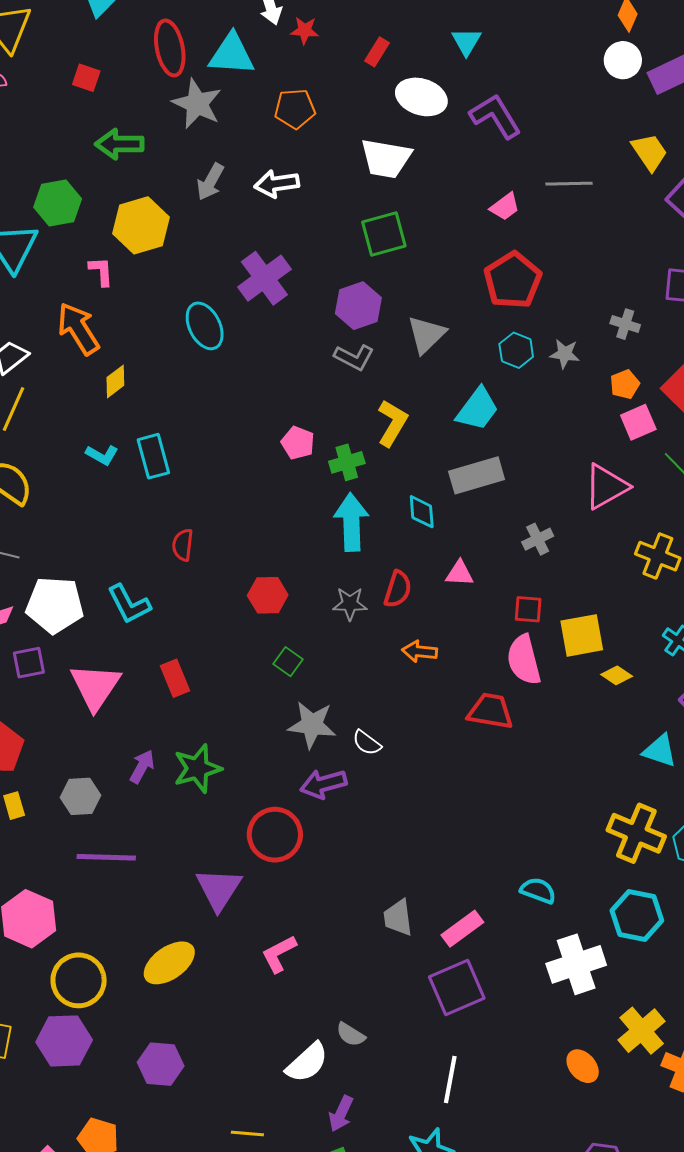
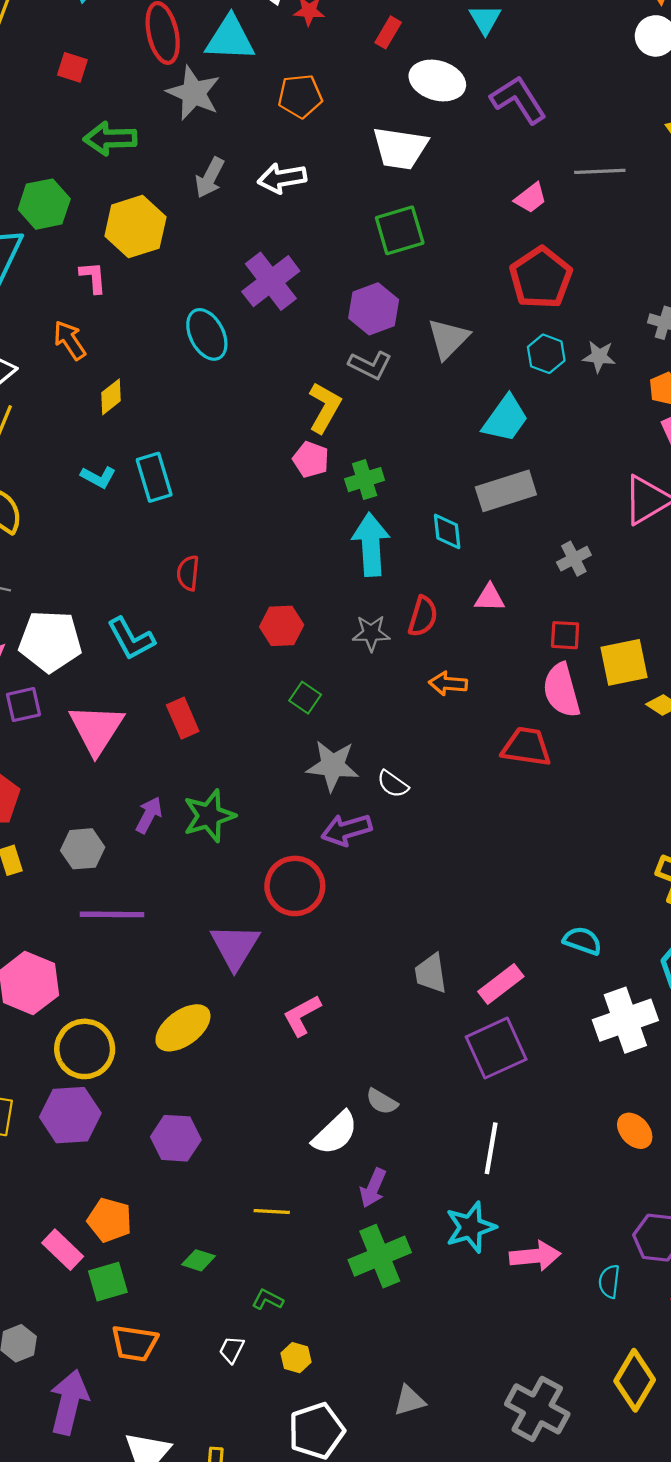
orange arrow: (78, 329) -> (70, 340), size x0.7
yellow L-shape: (392, 423) -> (325, 408), moved

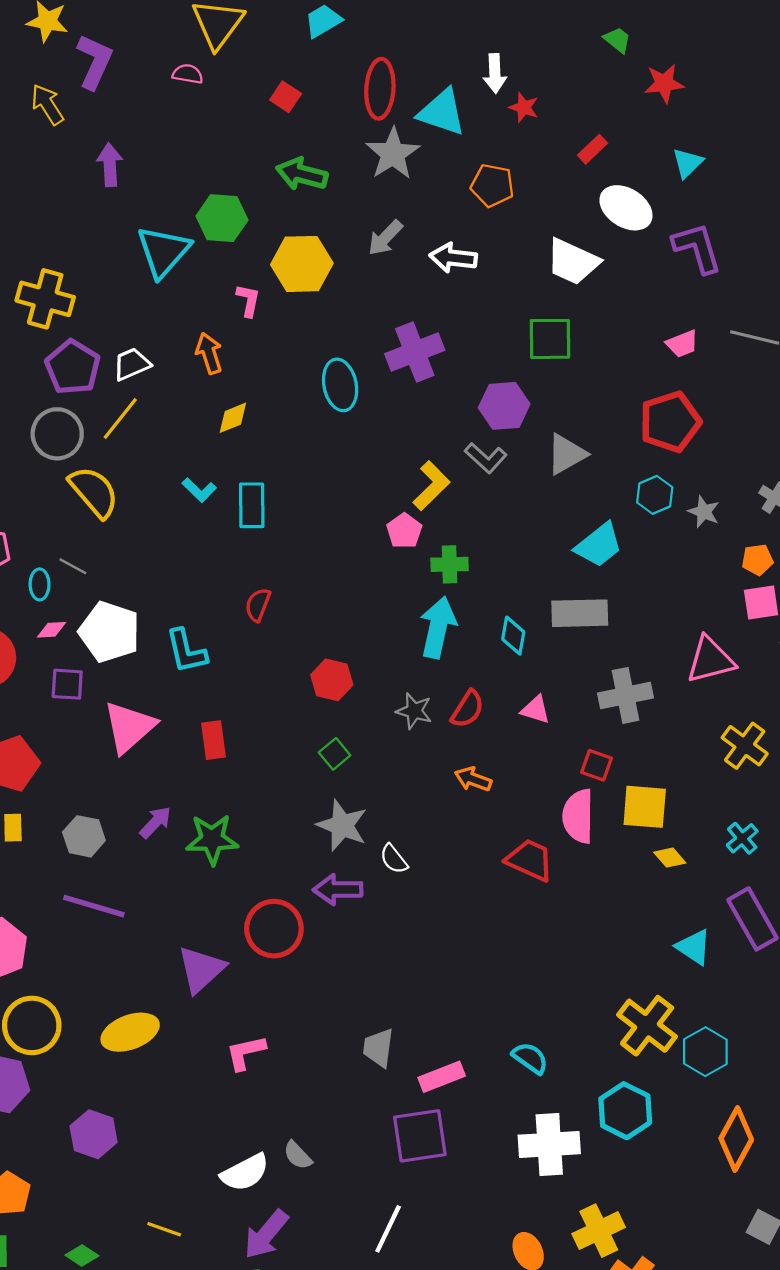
gray cross: (574, 559) -> (625, 695), size x1.6
purple arrow: (373, 1188) -> (266, 1234), size x1.4

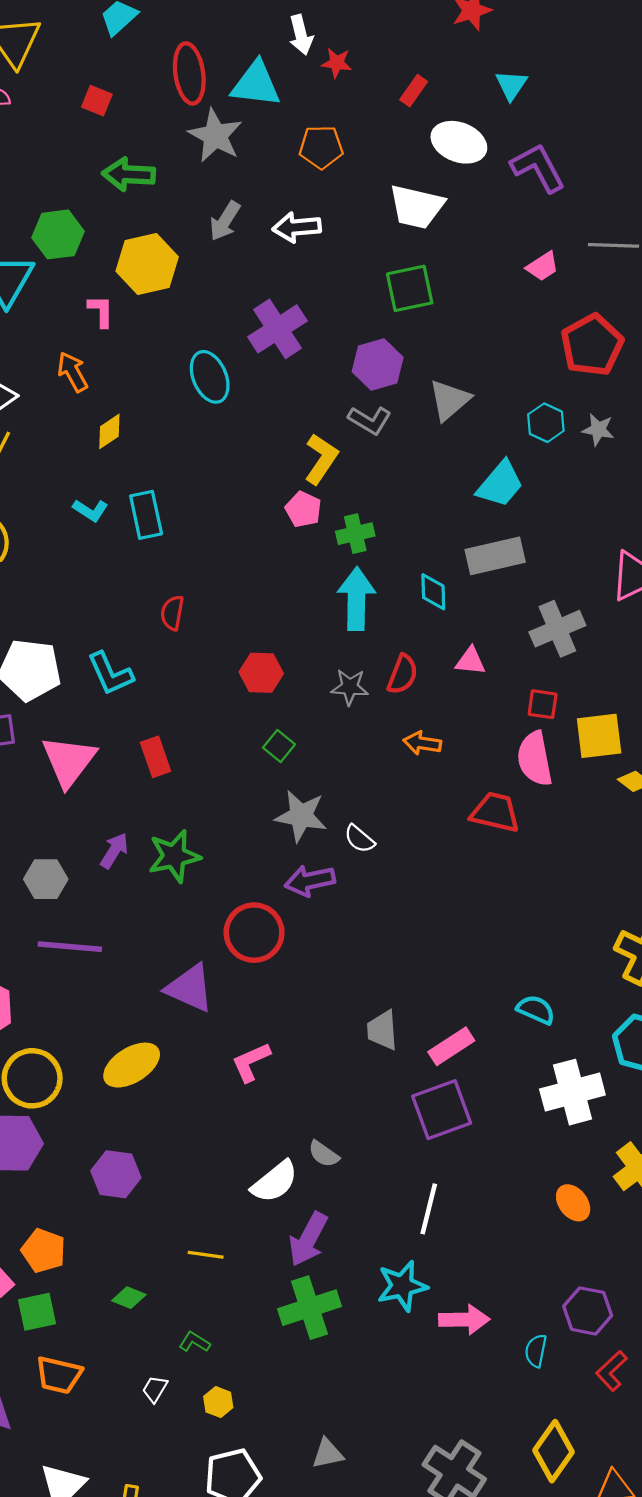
red pentagon: (670, 422) -> (592, 345), moved
purple triangle: (201, 969) -> (190, 988), turned -42

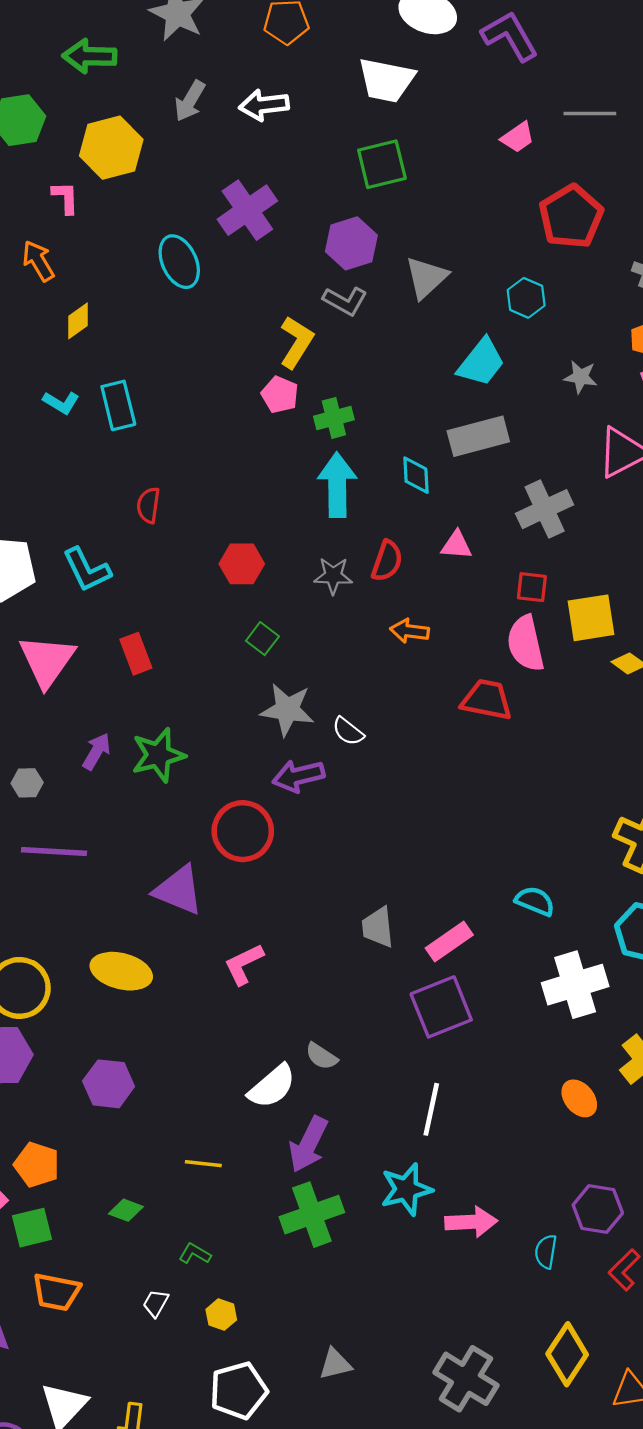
gray star: (598, 430) -> (581, 377), moved
gray hexagon: (46, 879) -> (27, 783), size x0.7
yellow ellipse: (132, 1065) -> (121, 971), turned 48

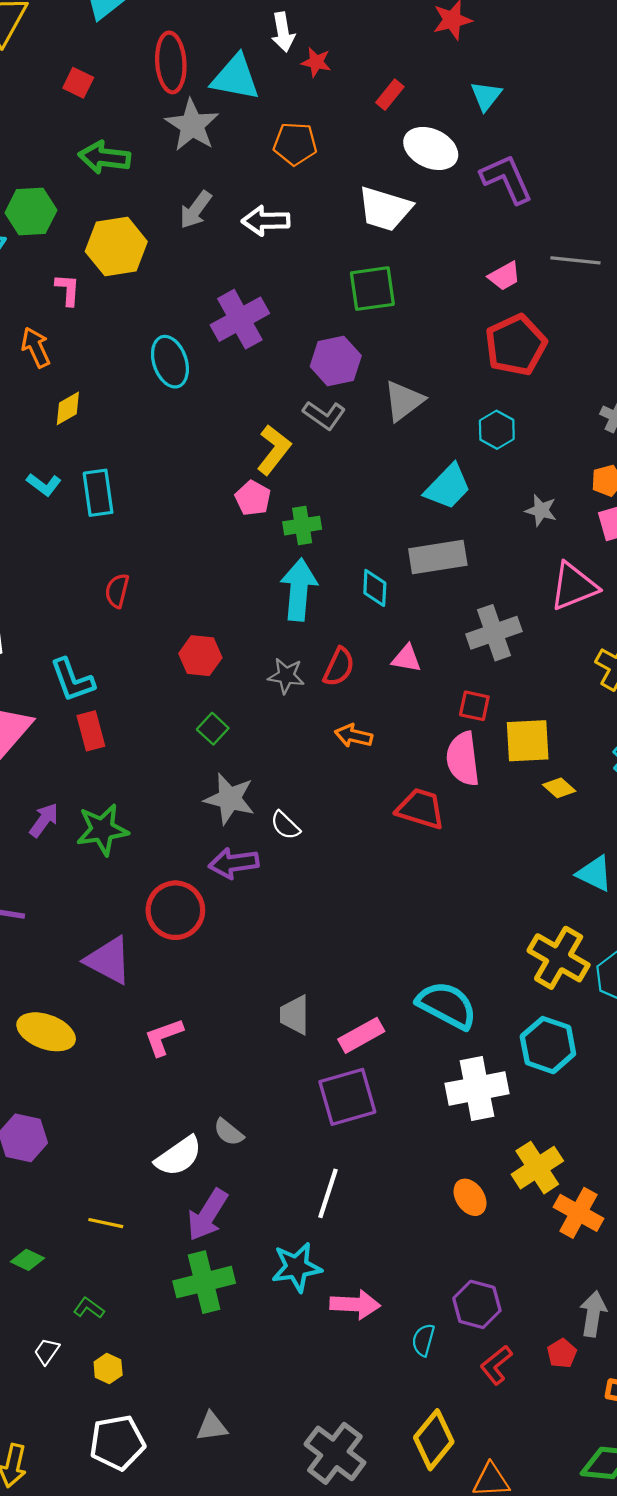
red pentagon: (571, 217) -> (516, 345), moved
cyan L-shape: (87, 570) -> (72, 680), moved
cyan semicircle: (535, 901) -> (447, 1005), size x1.6

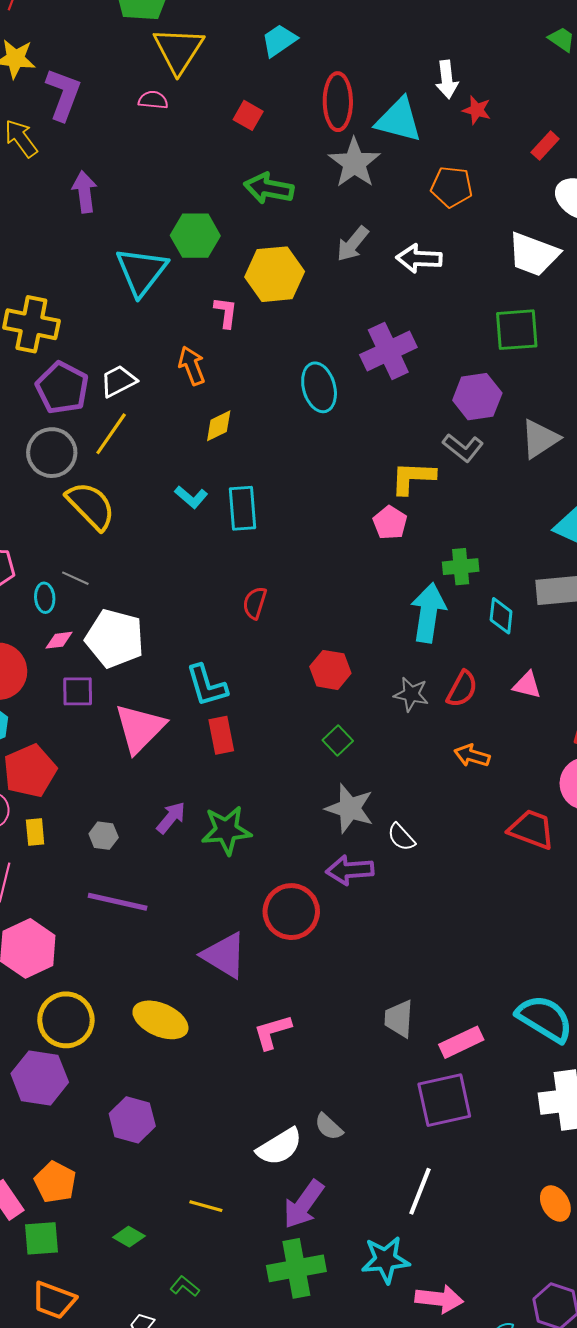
yellow L-shape: (274, 450) -> (413, 478), turned -129
green cross: (302, 526) -> (461, 567), moved

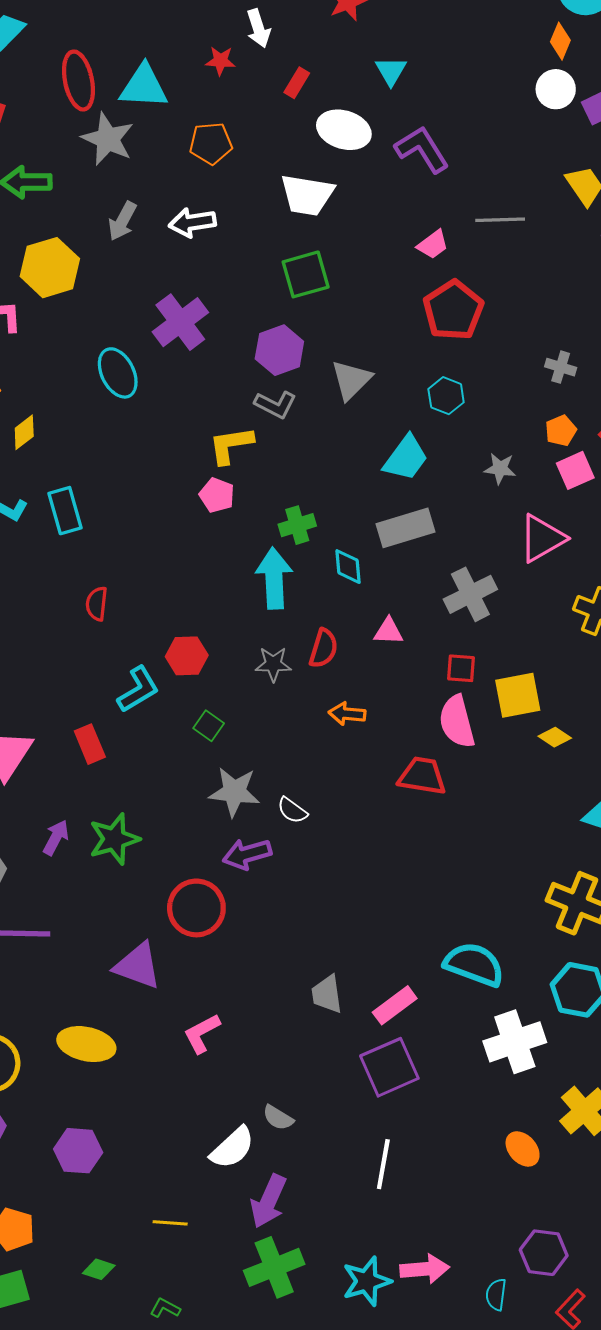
white arrow: (447, 79) -> (258, 28), moved
cyan L-shape: (207, 685) -> (138, 689), moved, turned -93
cyan star: (386, 1260) -> (367, 1281), moved

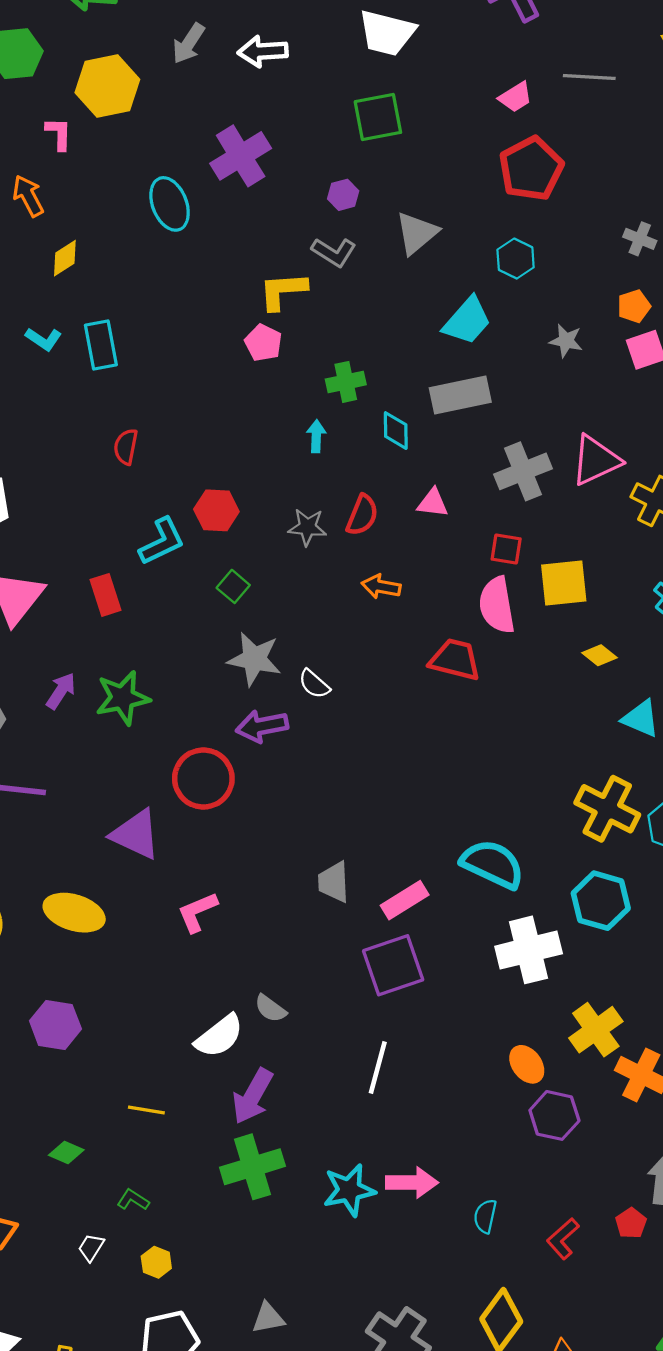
purple hexagon: (279, 350) -> (343, 195), size x0.6
pink triangle: (542, 538) -> (596, 460), moved
cyan arrow: (274, 578) -> (316, 436), size x0.5
yellow diamond: (555, 737) -> (600, 655), moved
purple hexagon: (544, 1253) -> (554, 1115), moved

